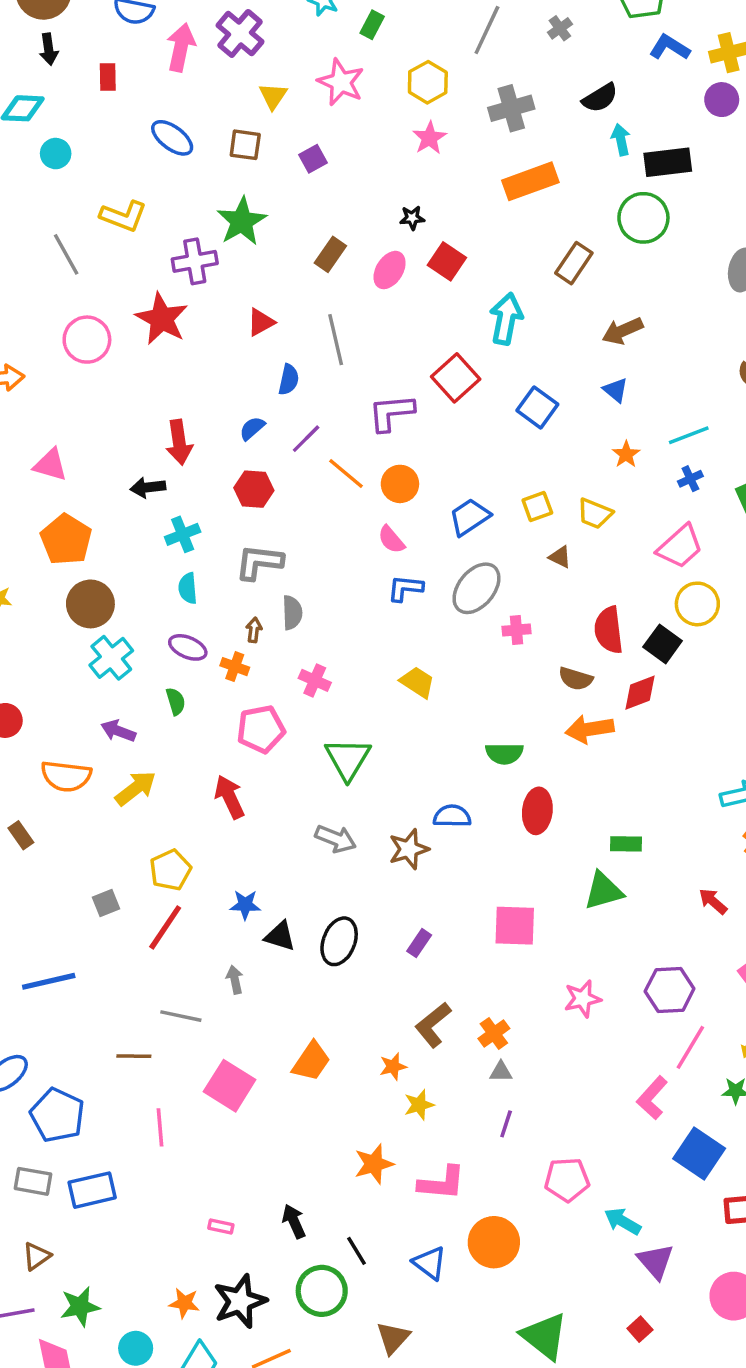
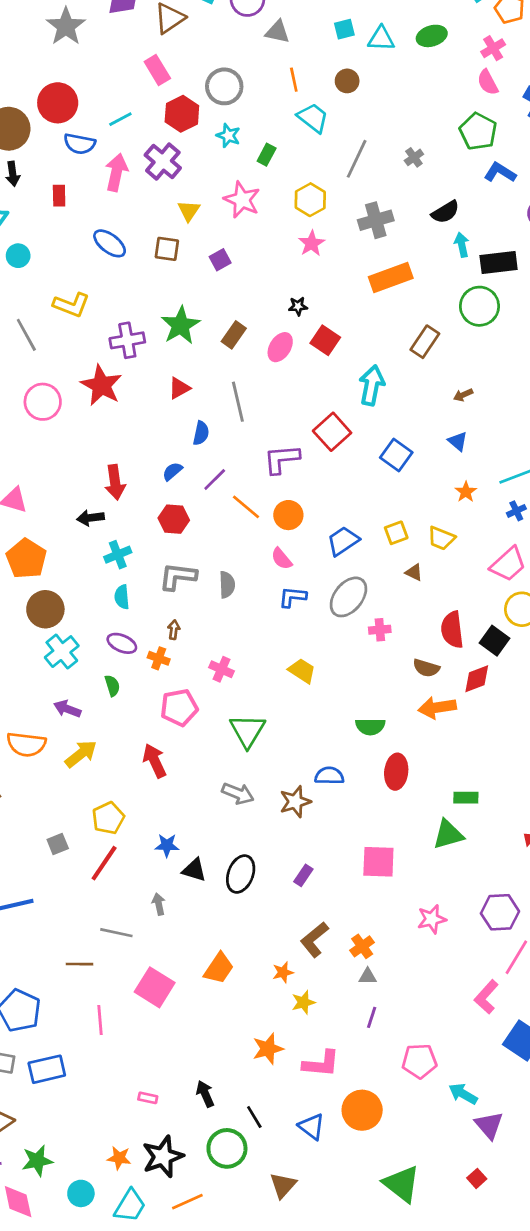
green star: (242, 221) -> (181, 325), moved
brown arrow: (623, 331) -> (463, 395), size x0.6
gray semicircle: (292, 613) -> (227, 585), moved

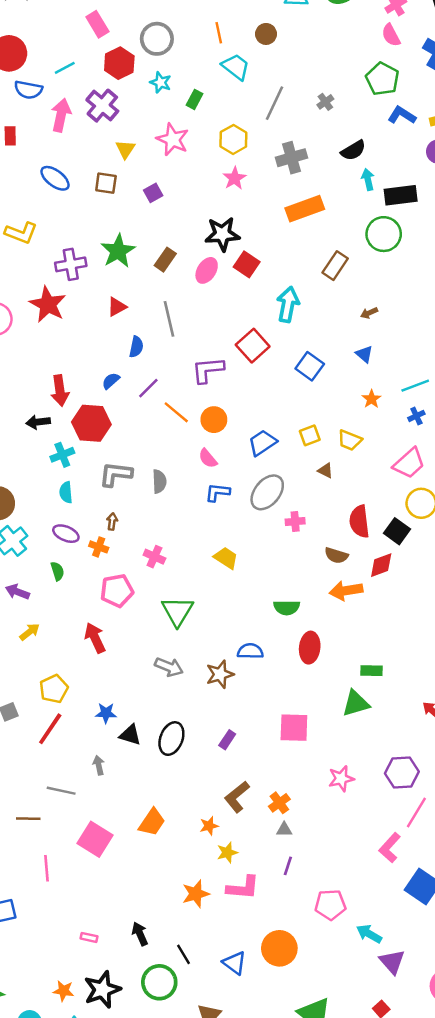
black star: (298, 306) -> (222, 234), size x2.0
red hexagon: (174, 519) -> (91, 423), moved, size x1.4
yellow arrow: (81, 754) -> (30, 632), size x0.7
pink L-shape: (321, 1064) -> (243, 888), moved

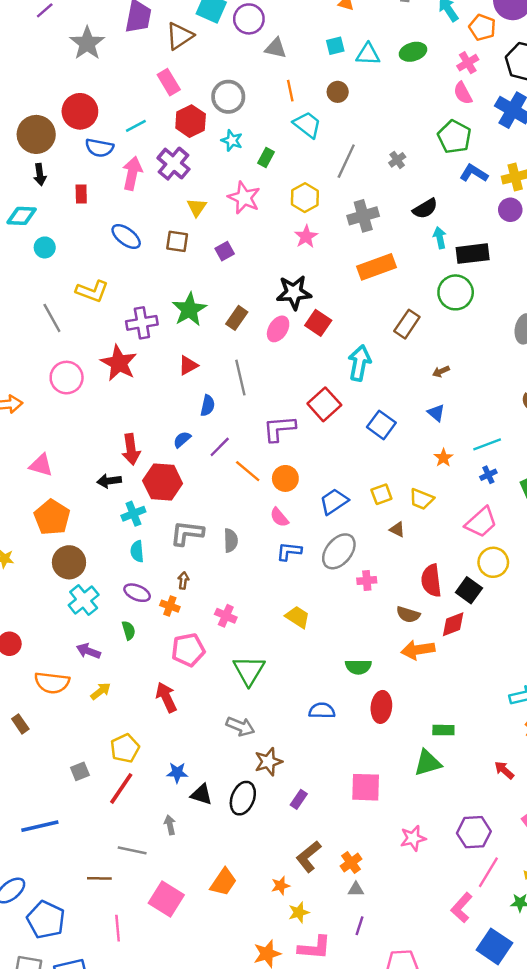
brown star: (220, 674) -> (268, 762), moved

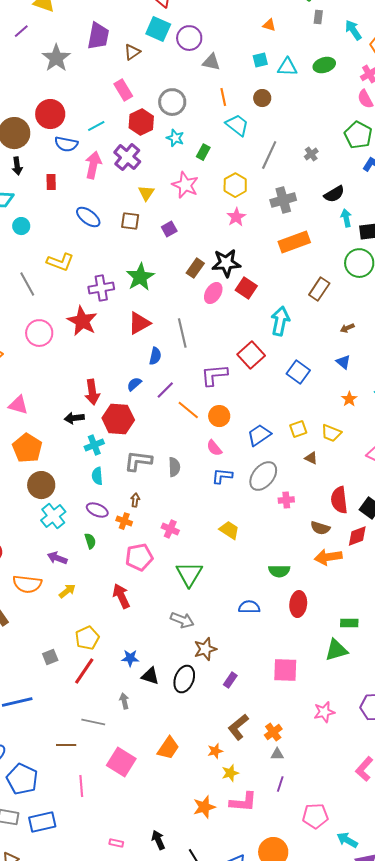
brown triangle: (180, 36) -> (132, 52), size x0.7
brown rectangle: (237, 318) -> (195, 268), moved
red triangle: (188, 365) -> (139, 323), size x1.4

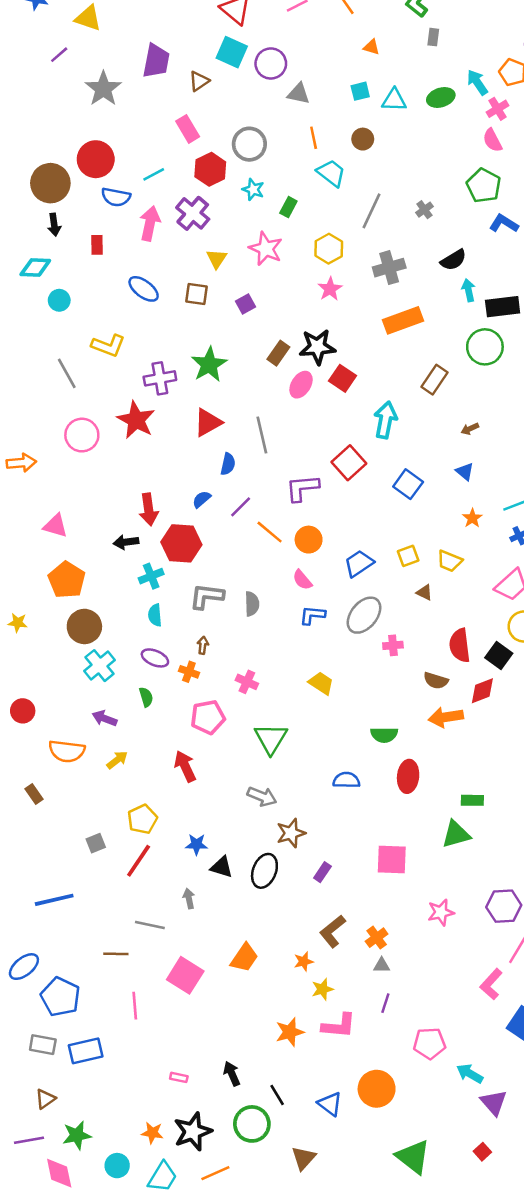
cyan arrow: (353, 30) -> (477, 82), moved

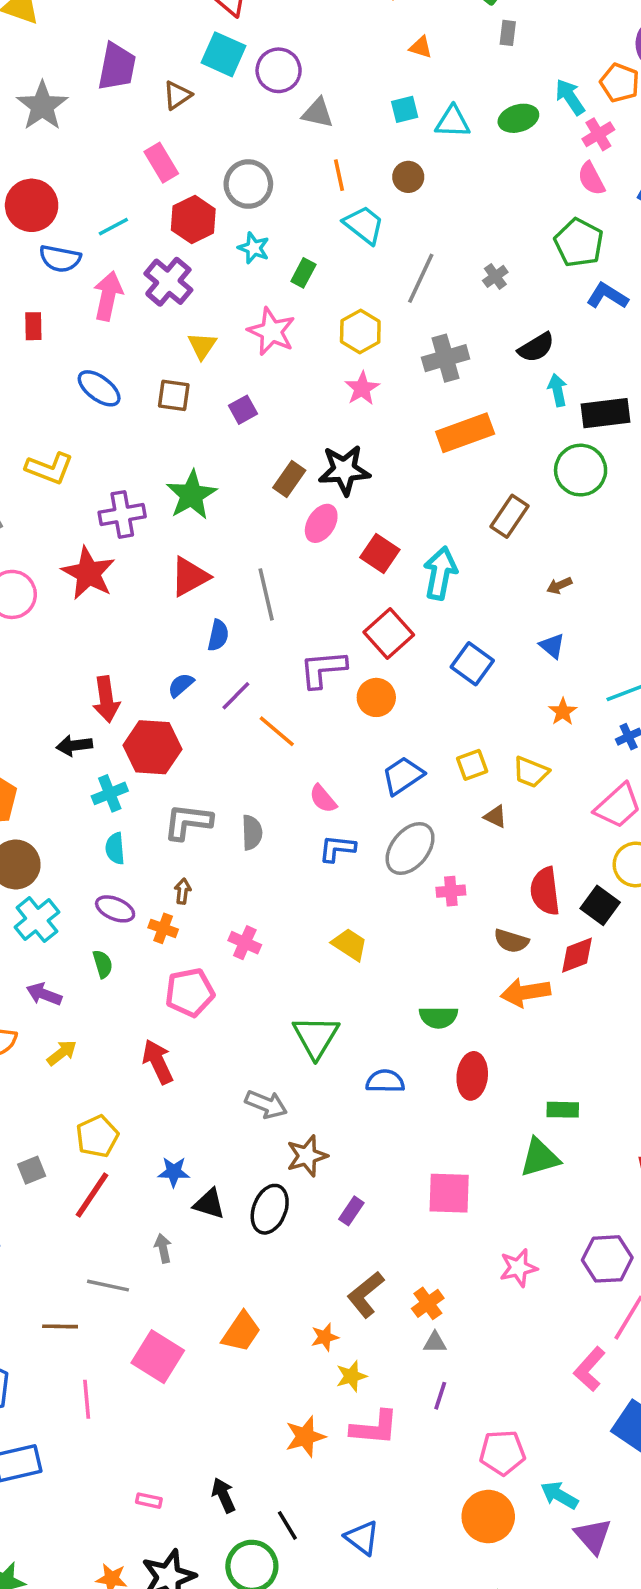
red square: (343, 378) -> (380, 554), moved
orange circle: (309, 540) -> (376, 697), moved
green triangle: (271, 739) -> (316, 1037), moved
orange circle: (377, 1089) -> (488, 1517), moved

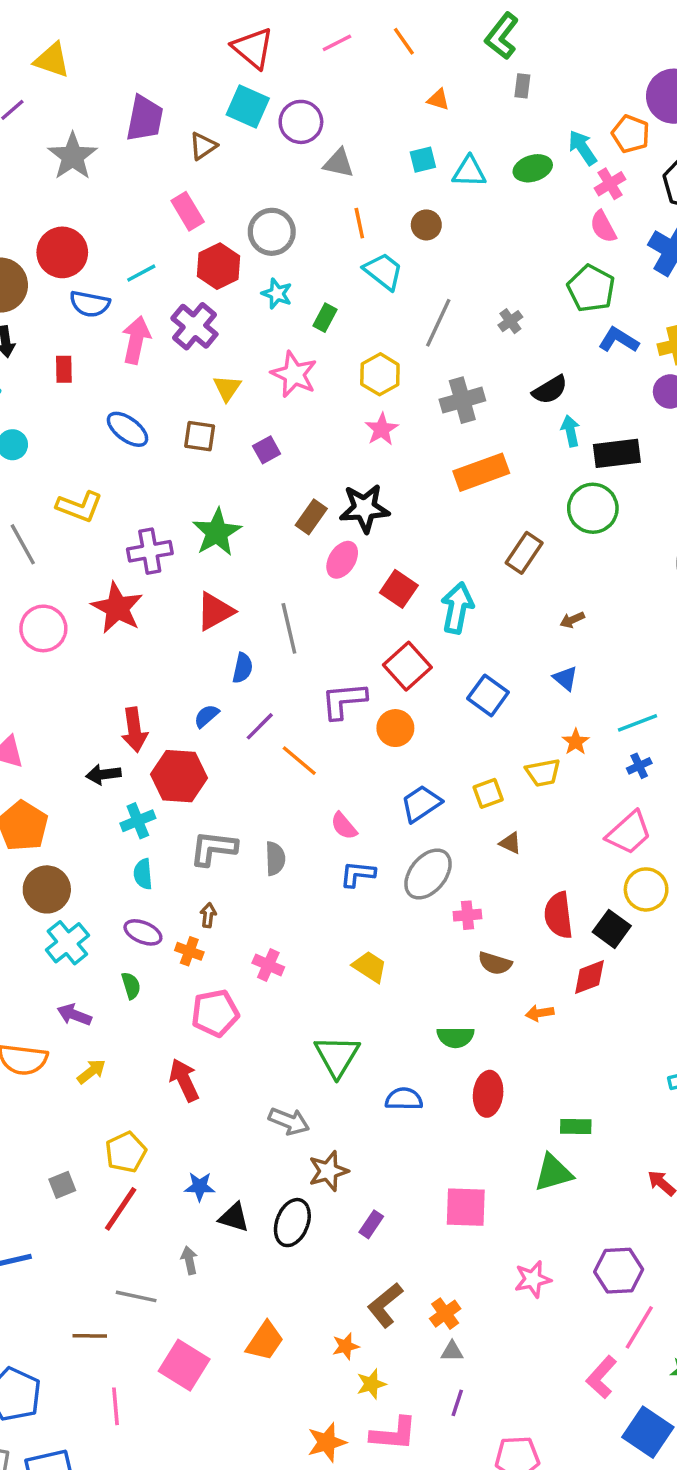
yellow trapezoid: (531, 772) -> (543, 773), moved, turned -33
brown semicircle: (511, 941) -> (495, 963), moved
orange arrow: (526, 992) -> (540, 1013), size x0.6

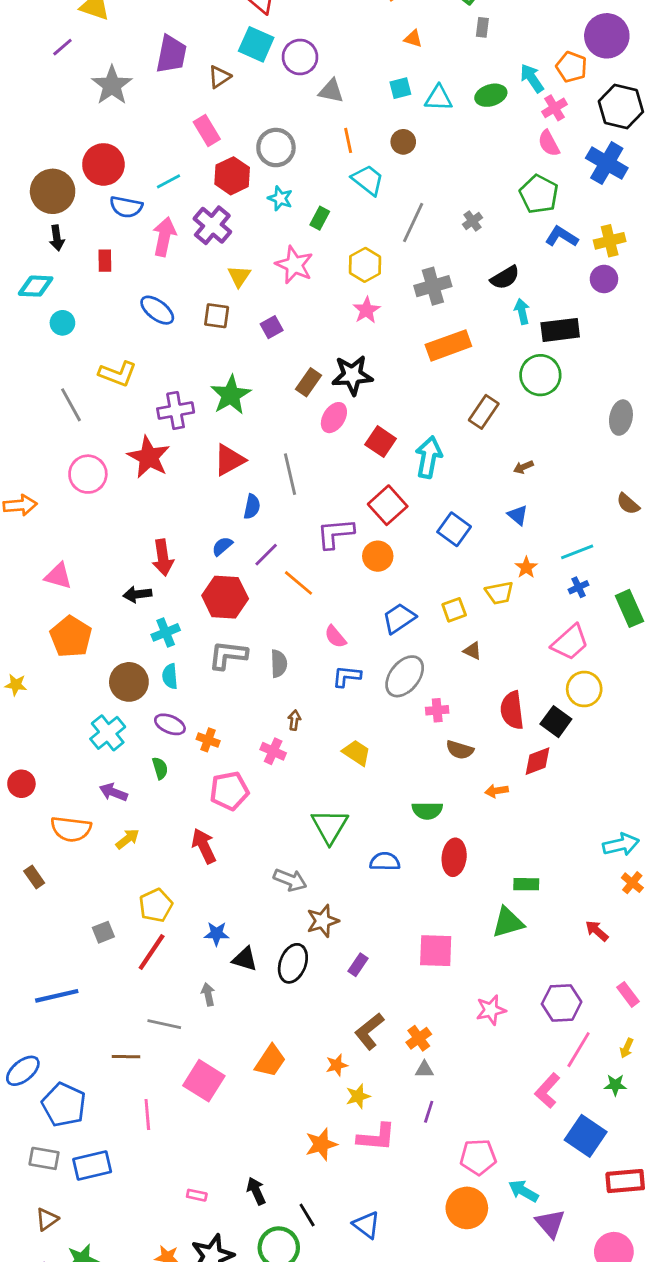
red hexagon: (179, 776) -> (225, 597), moved
brown circle: (47, 889) -> (129, 682), moved
brown arrow: (208, 915) -> (294, 720), moved

